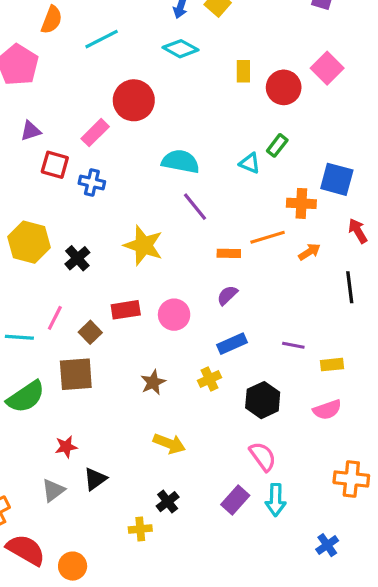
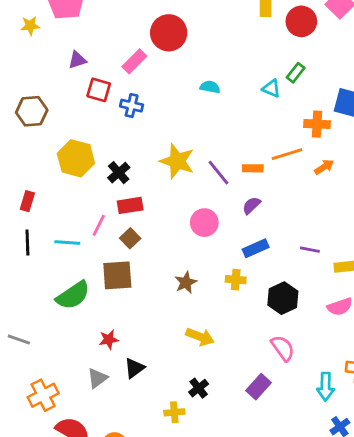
cyan semicircle: (181, 162) -> (210, 87), size x0.6
purple line: (195, 207) -> (219, 173), moved
red rectangle: (126, 310) -> (130, 205), moved
yellow cross: (210, 379) -> (236, 280), turned 30
cyan arrow: (276, 500) -> (326, 387), moved

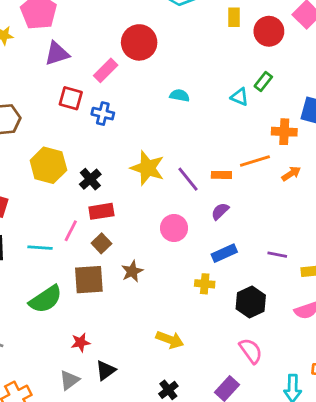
purple triangle: (77, 60) -> (57, 54), moved, size x1.4
brown star: (186, 282) -> (132, 271), moved

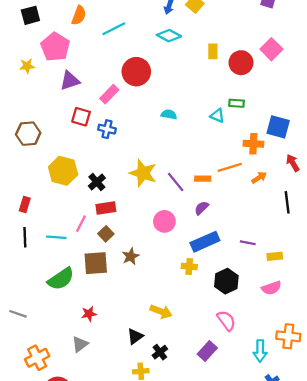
green rectangle: (263, 81) -> (237, 103), turned 56
blue rectangle: (224, 253) -> (205, 242), size x1.4
black triangle: (106, 370) -> (135, 336), moved

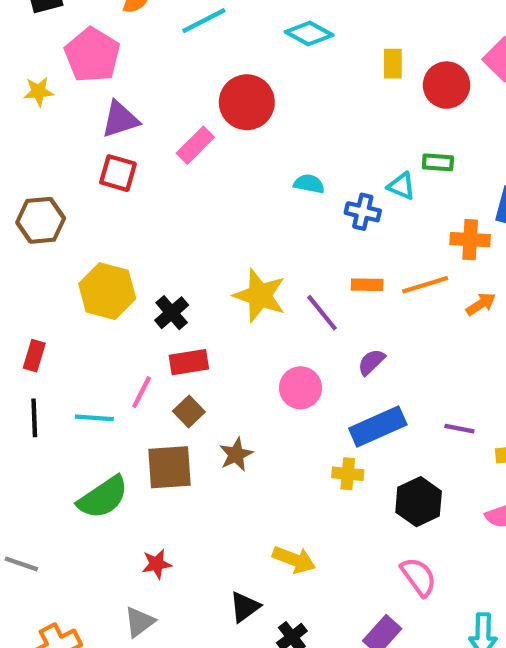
red square: (81, 117) -> (118, 173), moved
blue cross: (107, 129) -> (363, 212), moved
orange rectangle: (203, 179) -> (367, 285), moved

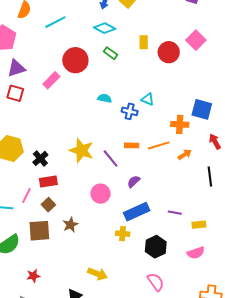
green rectangle: (438, 162) -> (111, 53), moved, turned 32

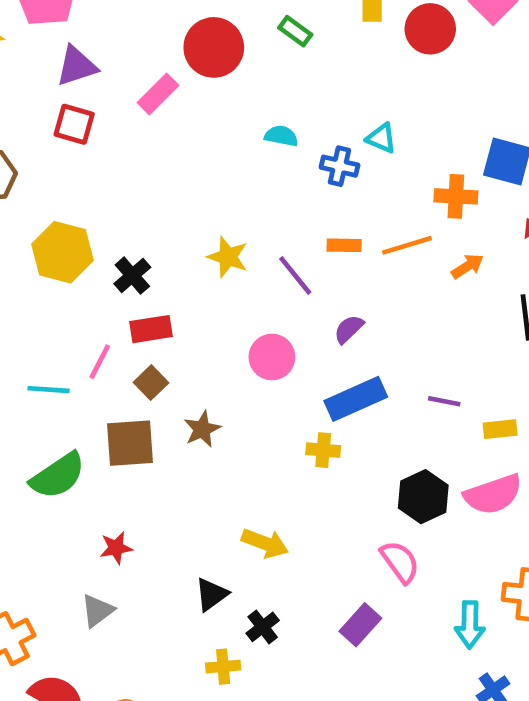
yellow star: (81, 150) -> (228, 257), size x0.7
black hexagon: (156, 247) -> (423, 497), moved
pink semicircle: (196, 253) -> (493, 494), size x1.4

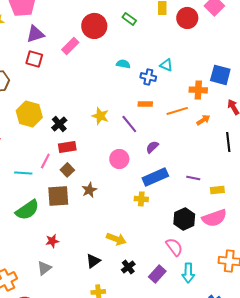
orange rectangle: (344, 245) -> (145, 104), moved
cyan arrow: (470, 625) -> (188, 273), moved
black cross: (263, 627) -> (128, 267), moved

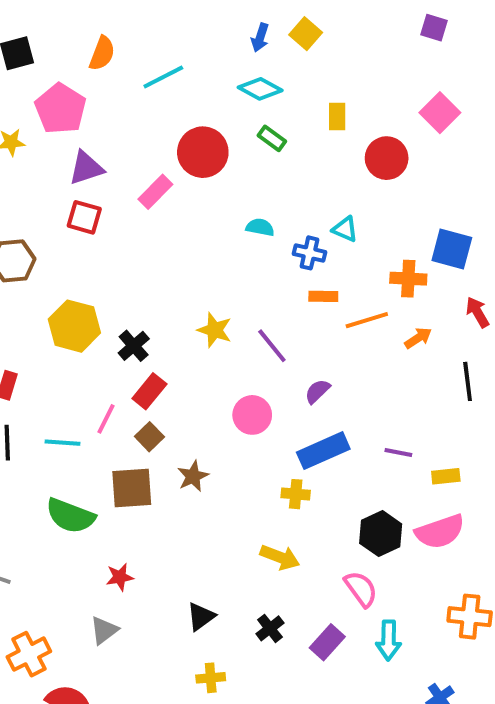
red circle: (187, 18) -> (387, 158), moved
orange rectangle: (145, 104) -> (323, 296), moved
red rectangle: (67, 147) -> (149, 391), turned -42
green semicircle: (27, 210) -> (70, 516), turned 55
yellow arrow: (116, 239) -> (280, 557), moved

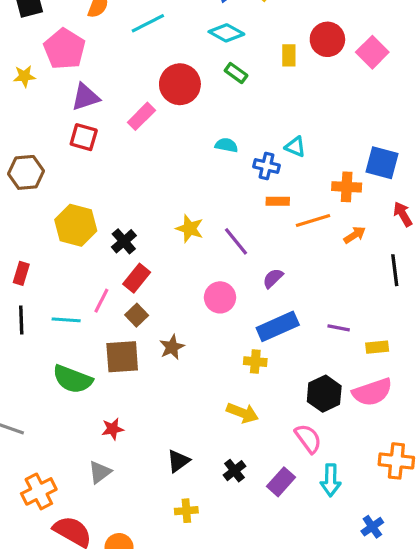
red circle: (387, 158) -> (327, 39), moved

